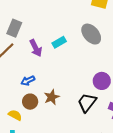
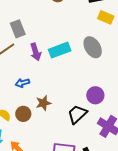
gray rectangle: (14, 28) -> (18, 29), turned -54
cyan rectangle: (59, 42) -> (60, 50), size x1.5
brown circle: (30, 102) -> (23, 114), moved

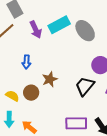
gray ellipse: (93, 47) -> (85, 31), moved
blue arrow: (22, 83) -> (26, 62), turned -64

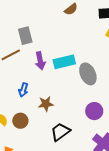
brown star: (50, 79) -> (46, 104), moved
black trapezoid: (85, 86) -> (60, 132), moved

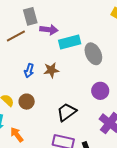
purple arrow: (40, 61) -> (49, 30), moved, turned -72
brown star: (46, 104) -> (51, 70), moved

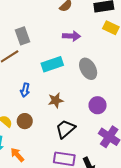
purple arrow: (49, 30) -> (72, 36), moved
cyan rectangle: (70, 42) -> (52, 64), moved
brown star: (51, 70) -> (56, 100), moved

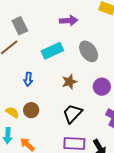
brown star: (56, 100) -> (69, 82), moved

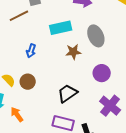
brown star: (69, 82) -> (73, 52), moved

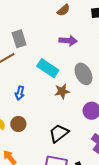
cyan rectangle: (61, 28) -> (48, 68), turned 50

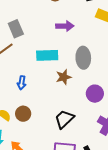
cyan rectangle: (48, 68) -> (47, 55), turned -30
gray ellipse: (83, 74) -> (83, 58), turned 30

